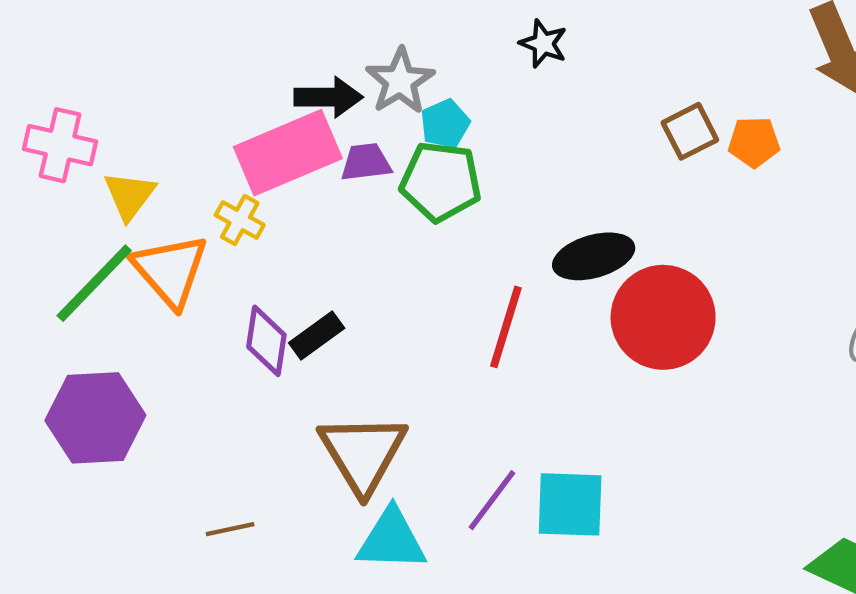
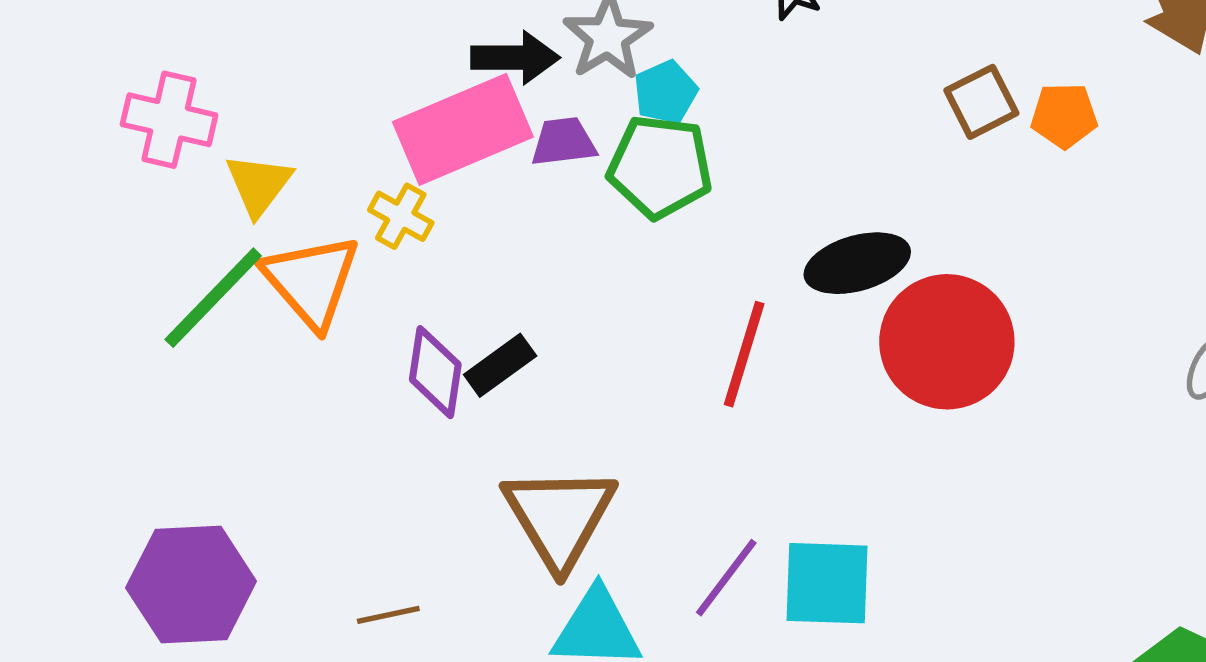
purple hexagon: (95, 418) -> (191, 585), moved

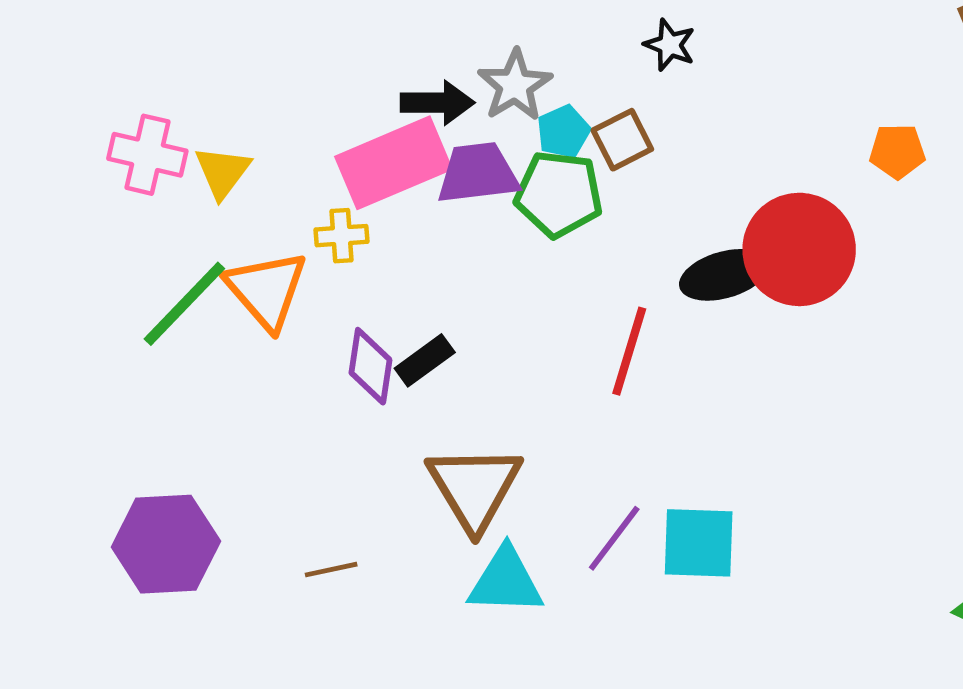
brown square: (981, 102) -> (622, 140), moved
purple trapezoid: (563, 142) -> (478, 173), size x1.5
yellow triangle: (259, 185) -> (223, 172), moved
yellow cross: (401, 216) -> (342, 236), turned -33
red circle: (947, 342) -> (799, 249), moved

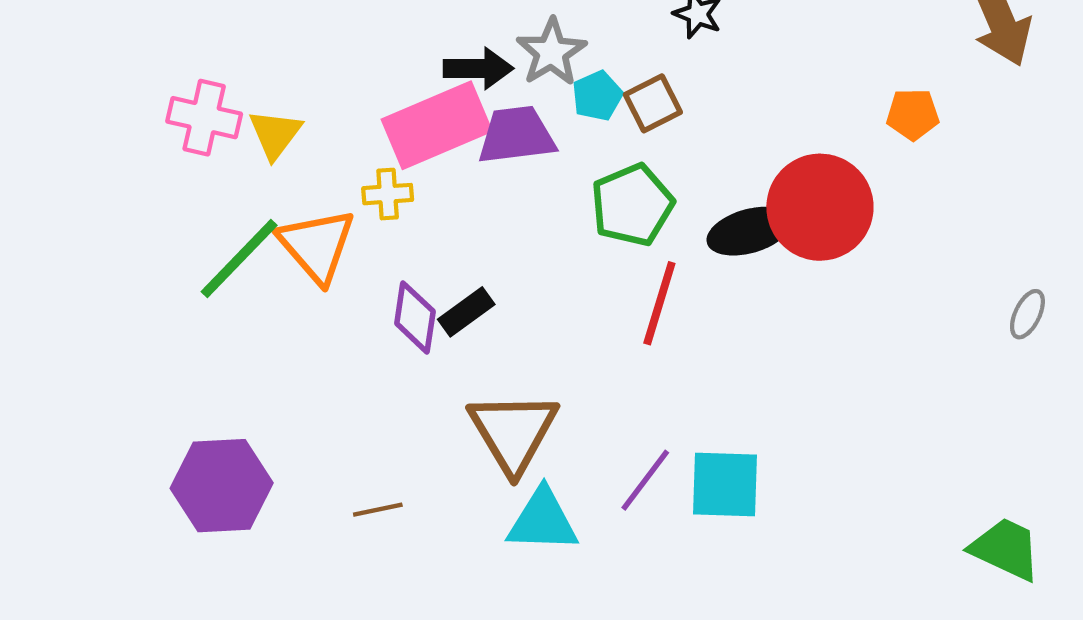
green pentagon: (559, 194) -> (632, 205), moved, turned -30

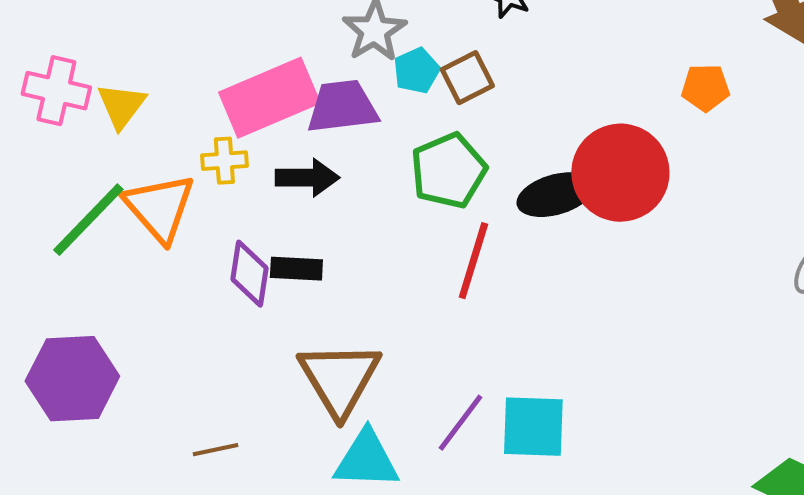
black arrow: (478, 68) -> (307, 178), moved
black rectangle: (466, 312) -> (296, 269), turned 39
purple hexagon: (222, 486) -> (72, 379), moved

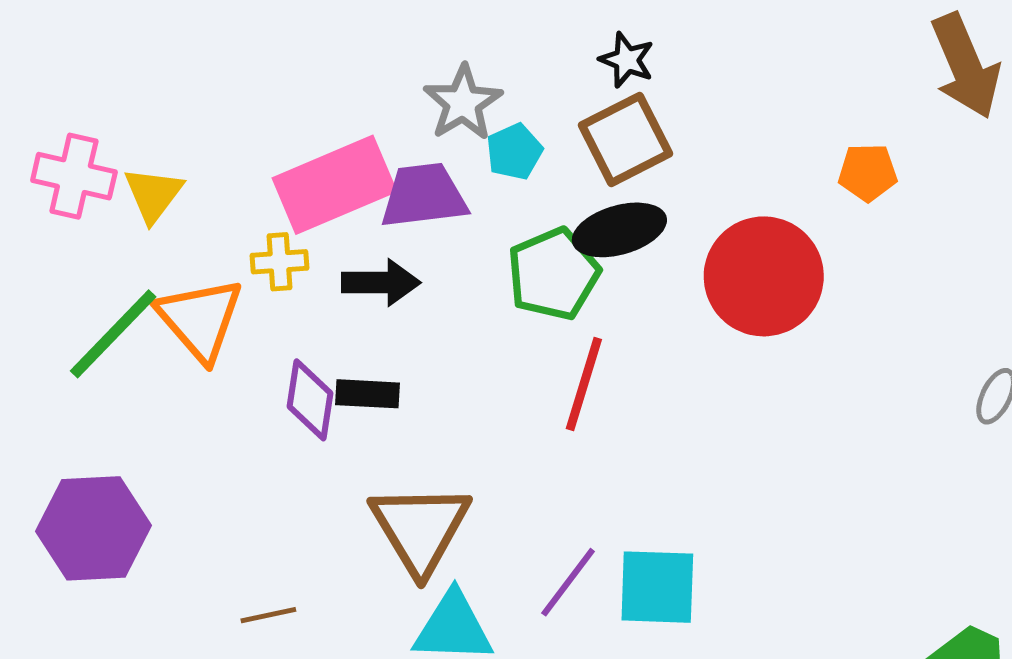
brown square: (467, 78) -> (626, 139), moved, size x1.4
black ellipse: (555, 195) -> (619, 230), moved

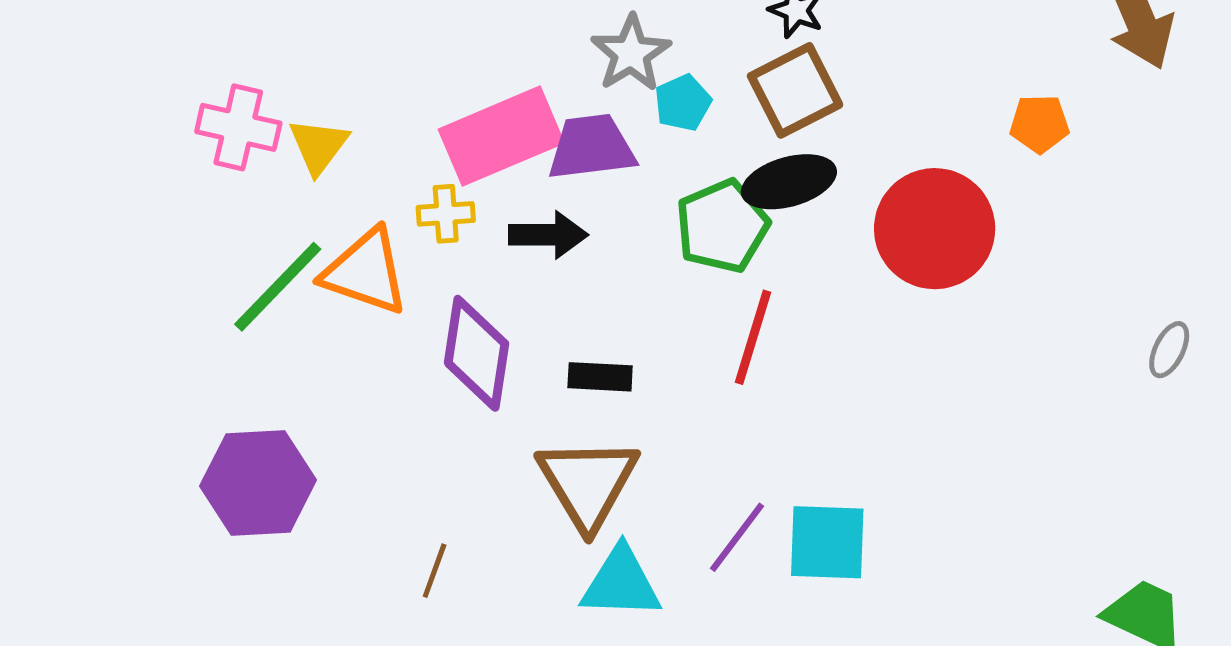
orange triangle: (200, 319) -> (365, 272), turned -30
black rectangle: (367, 394) -> (600, 377), moved
purple diamond: (310, 400) -> (477, 353), size x1.4
brown line: (268, 615) -> (435, 571), turned -58

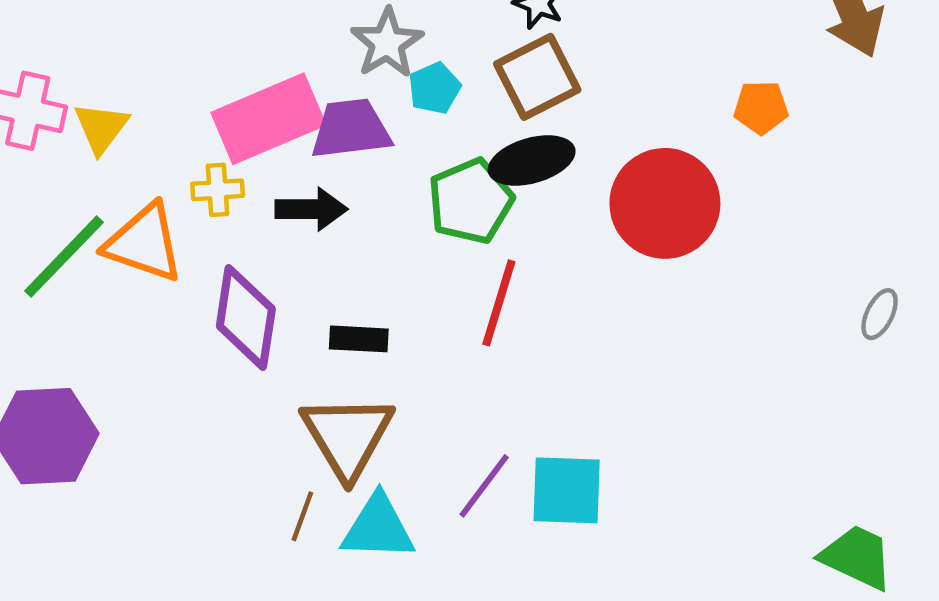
brown line: (435, 571) -> (302, 516), moved

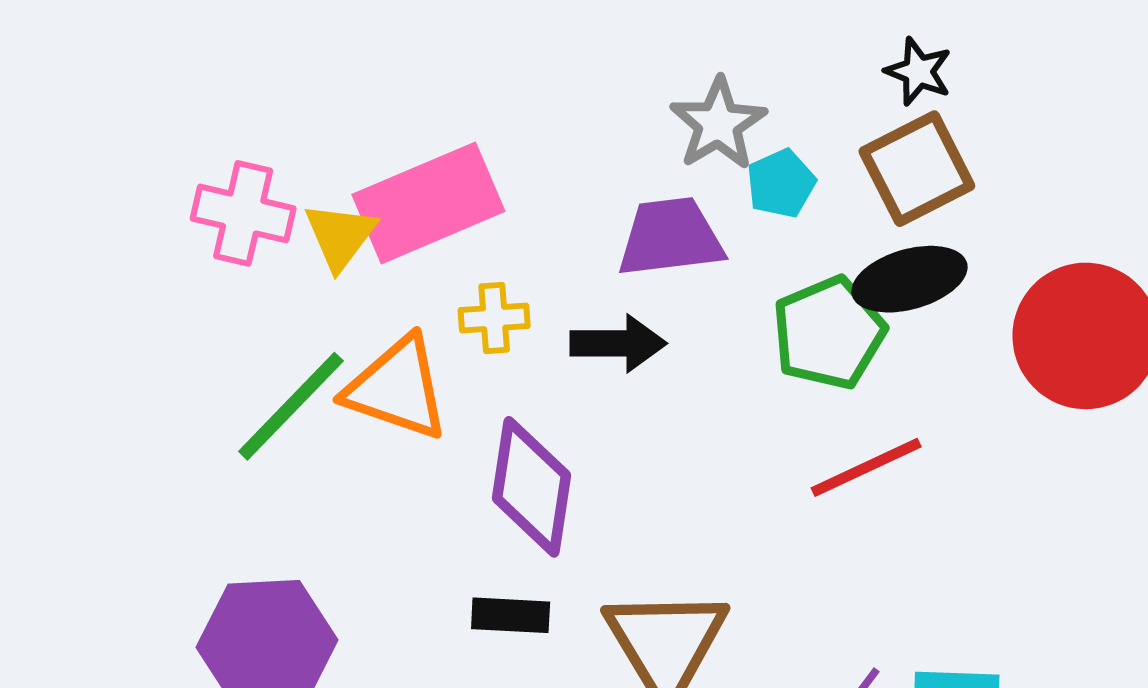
pink rectangle: (268, 119) -> (428, 203), moved
red line: (499, 303) -> (866, 467), turned 48
black rectangle: (359, 339) -> (511, 615), moved

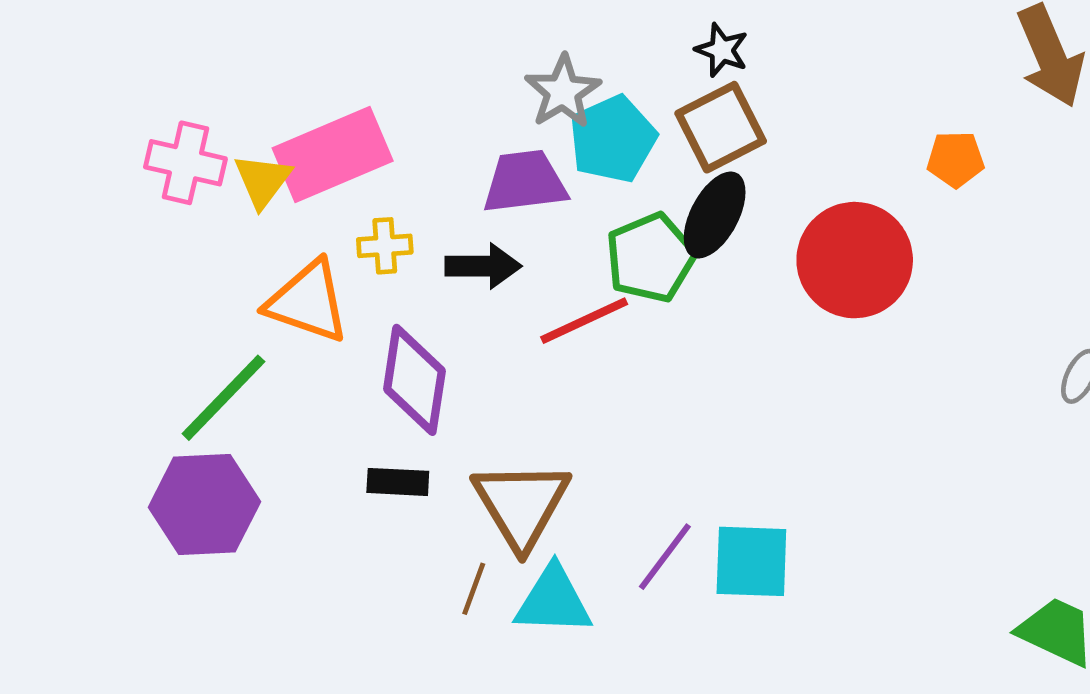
cyan pentagon: (781, 184) -> (613, 139), size x1.6
black ellipse: (909, 279) -> (715, 215), turned -46
green line: (291, 406) -> (223, 398), moved
red line: (866, 467) -> (584, 321), moved

